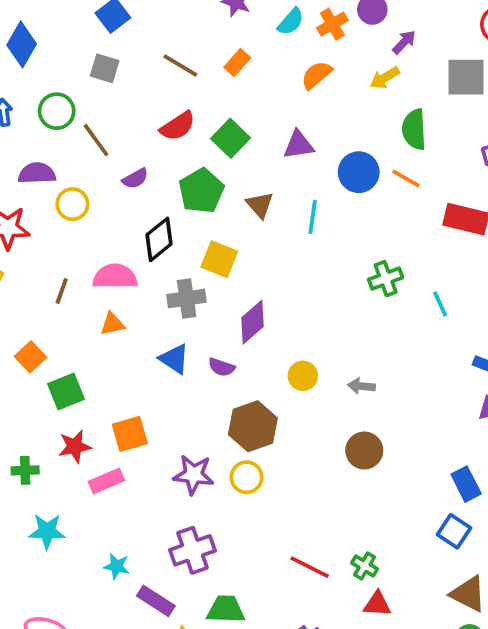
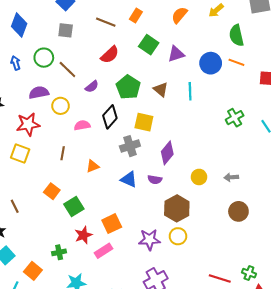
green square: (230, 138) -> (149, 45), moved
pink semicircle: (115, 277) -> (82, 125), moved, size x0.7

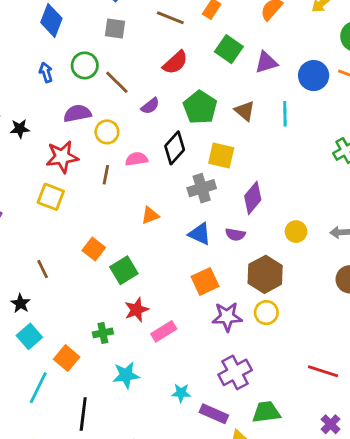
brown line: (63, 153) -> (106, 175), moved
orange square: (112, 224) -> (205, 281), moved

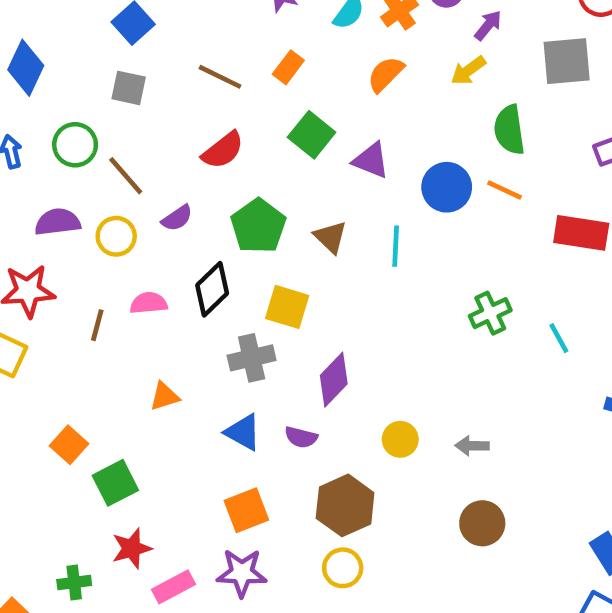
purple triangle: (266, 62) -> (371, 160), turned 35
yellow circle: (107, 132) -> (116, 236), moved
purple star: (227, 317) -> (242, 573), moved

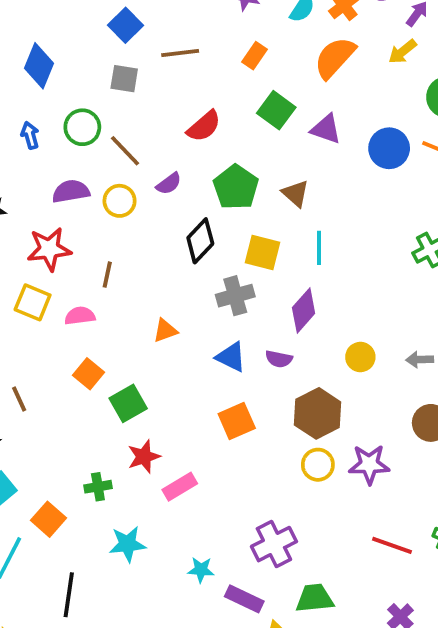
orange semicircle: (386, 74) -> (335, 58), size x1.4
brown line: (220, 77) -> (180, 53), moved, turned -30
cyan line: (396, 246) -> (319, 248), moved
pink semicircle: (149, 303) -> (80, 316), moved
purple star: (242, 573) -> (369, 464), moved

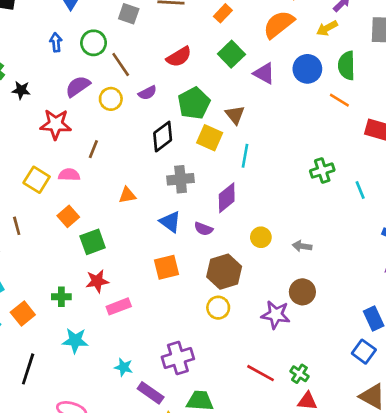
blue circle: (389, 148) -> (307, 69), moved
purple semicircle: (71, 191) -> (78, 86), turned -35
yellow square: (263, 253) -> (210, 138), moved
yellow square: (33, 302) -> (37, 180), moved
purple star: (369, 464) -> (276, 315), moved

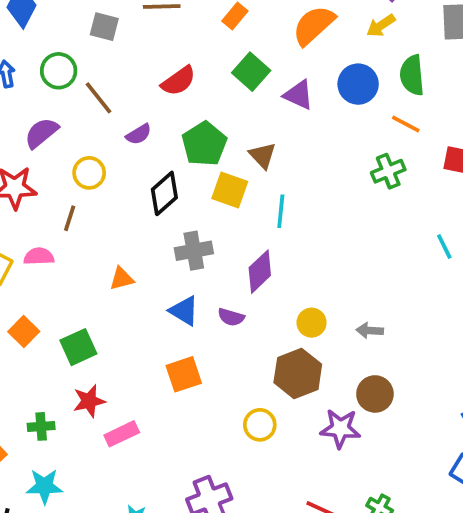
yellow circle: (111, 99) -> (89, 173), moved
green cross: (322, 171) -> (388, 171), moved
orange square: (68, 216) -> (24, 332), moved
brown hexagon: (224, 272) -> (298, 373), moved
cyan star: (75, 340) -> (44, 486), moved

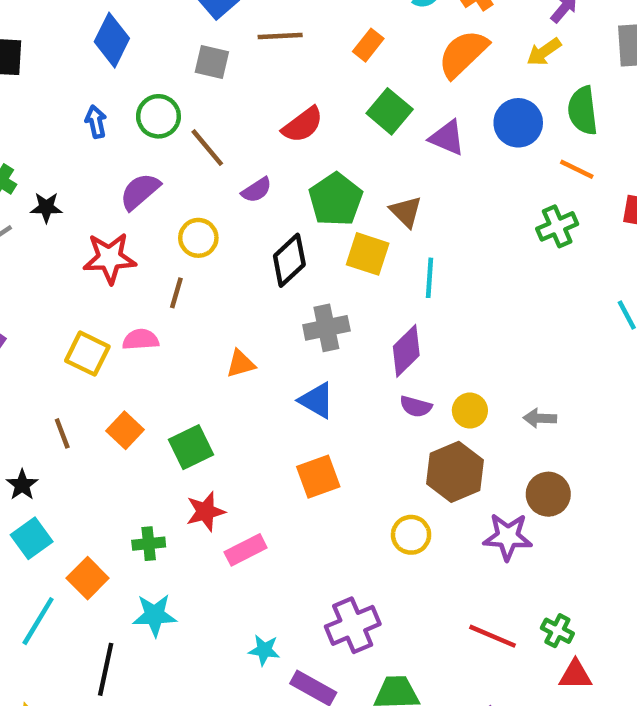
purple semicircle: (231, 317) -> (416, 407), moved

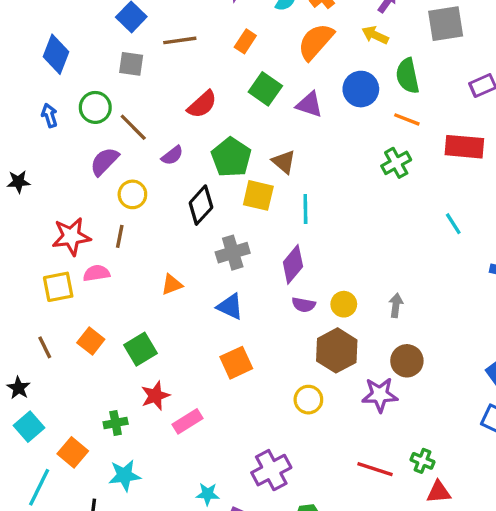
yellow arrow: (544, 52) -> (375, 35), turned 65
purple semicircle: (140, 191) -> (104, 161), moved
red star: (110, 258) -> (71, 236), moved
yellow square: (87, 354) -> (58, 287), turned -32
gray arrow: (540, 418) -> (396, 305), turned 100

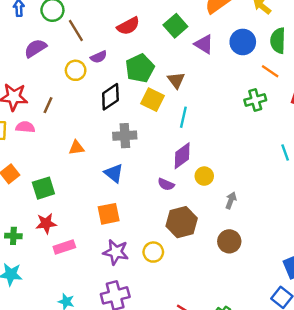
purple semicircle: (104, 161) -> (35, 48), moved
yellow circle: (132, 194) -> (76, 70), moved
purple diamond: (293, 264) -> (182, 156), moved
yellow circle: (344, 304) -> (204, 176), moved
purple star: (380, 395) -> (116, 252), moved

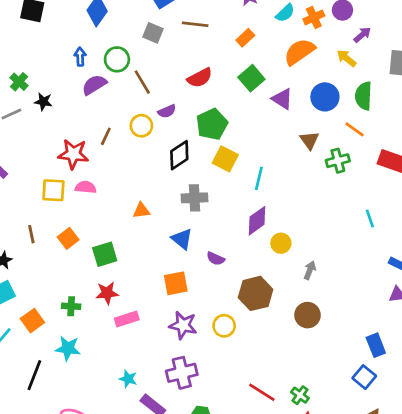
purple semicircle: (35, 48) -> (94, 85), moved
brown triangle: (176, 80) -> (310, 140), moved
brown line: (48, 105) -> (106, 136), moved
purple semicircle: (166, 184) -> (216, 259), moved

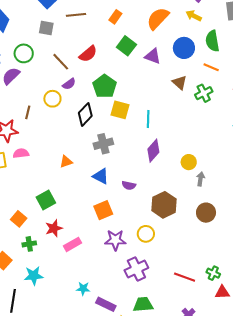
brown line: (142, 82) -> (61, 62), moved
orange square: (68, 238) -> (19, 219), moved
yellow circle: (281, 243) -> (189, 162), moved
purple cross: (182, 373) -> (136, 269), moved

